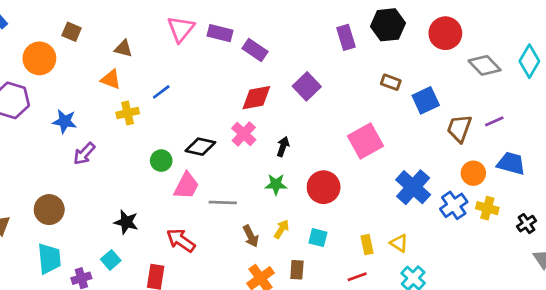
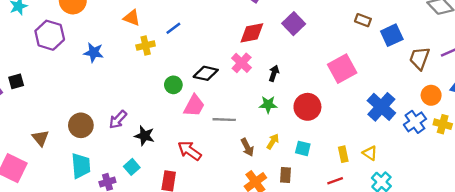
purple arrow: (84, 154) -> (118, 120), moved

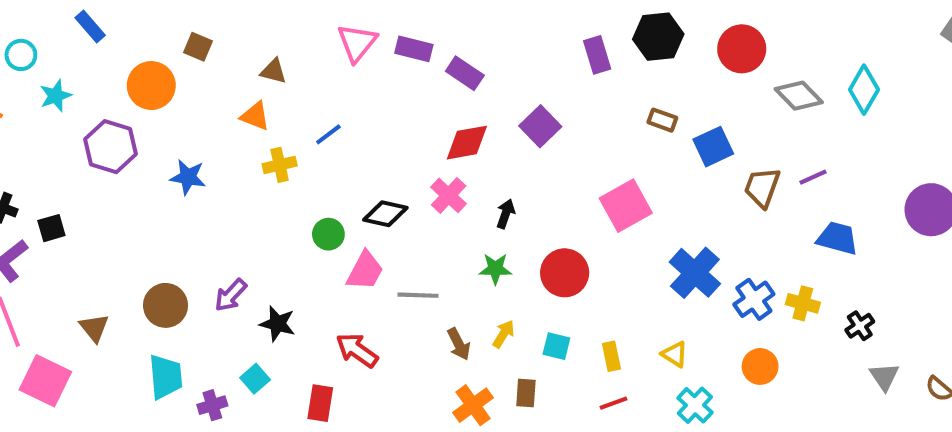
orange circle: (431, 95) -> (760, 366), moved
yellow rectangle: (343, 154) -> (611, 356), moved

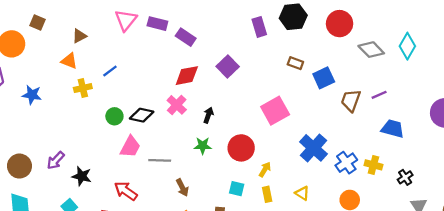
brown triangle: (273, 71) -> (79, 36), turned -42
green circle: (328, 234) -> (114, 116), moved
yellow arrow: (504, 334) -> (265, 169), moved

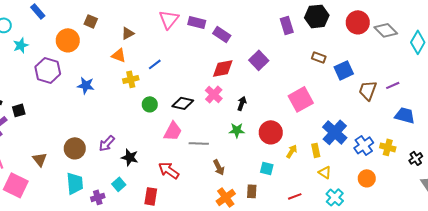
gray diamond: (371, 50) -> (386, 30), moved
green circle: (114, 116) -> (150, 104), moved
yellow rectangle: (267, 194) -> (316, 150), moved

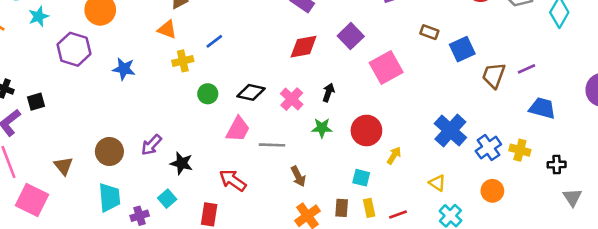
pink cross: (214, 94) -> (292, 99), moved
pink square: (301, 99) -> (386, 68), moved
yellow rectangle: (316, 150) -> (369, 208), moved
black cross: (416, 158) -> (557, 165), turned 32

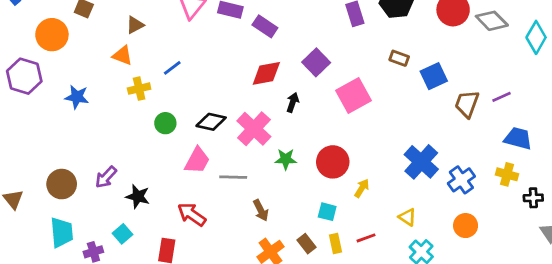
black arrow: (328, 92) -> (293, 102), moved
pink cross: (292, 99) -> (254, 129), size x1.4
yellow cross: (520, 150) -> (507, 174), moved
brown rectangle: (342, 208) -> (306, 244), turned -42
red line: (398, 214) -> (366, 238), moved

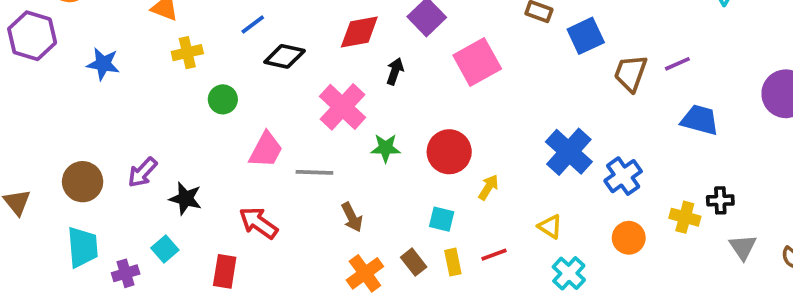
blue line: (172, 68) -> (253, 25), moved
black diamond: (211, 122) -> (285, 56), moved
yellow cross: (507, 174) -> (685, 217), moved

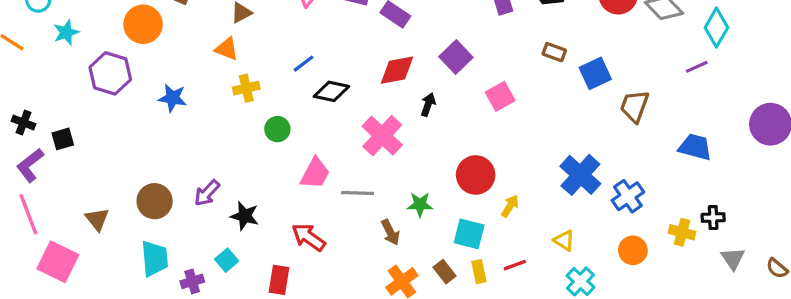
pink square: (477, 62) -> (500, 96), size x0.7
purple line: (677, 64) -> (697, 67), moved
green star: (386, 148) -> (420, 204), moved
cyan square: (442, 219) -> (469, 234), size x1.4

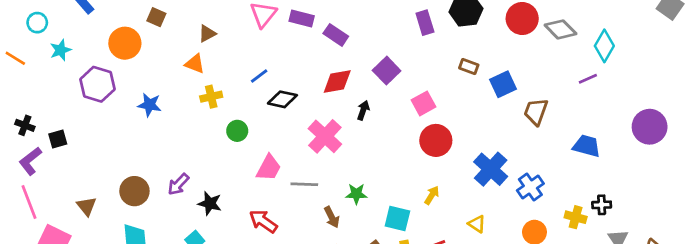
red circle: (476, 175) -> (436, 140), moved

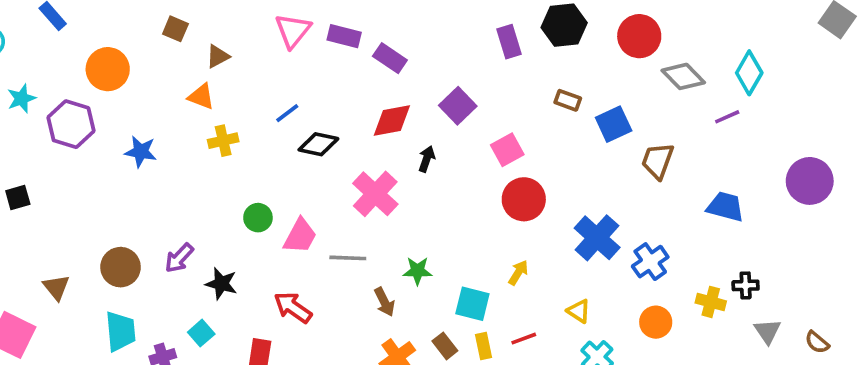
brown square: (156, 17) -> (175, 29), moved
gray diamond: (561, 29) -> (683, 76), moved
cyan star: (60, 50) -> (22, 98), moved
green circle: (237, 131) -> (258, 218), moved

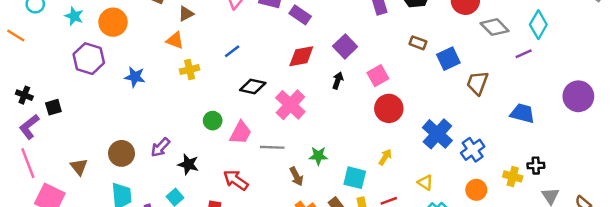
cyan star: (22, 98) -> (74, 16), moved, turned -30
black diamond: (318, 144) -> (253, 87), moved
black arrow: (427, 159) -> (338, 80), moved

